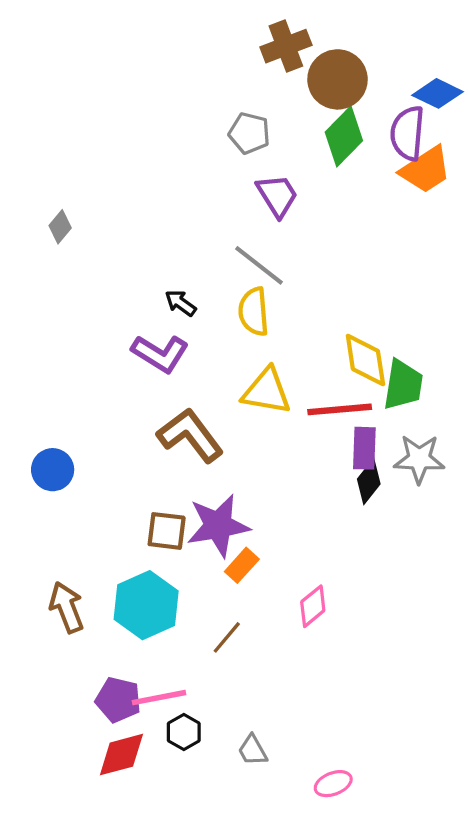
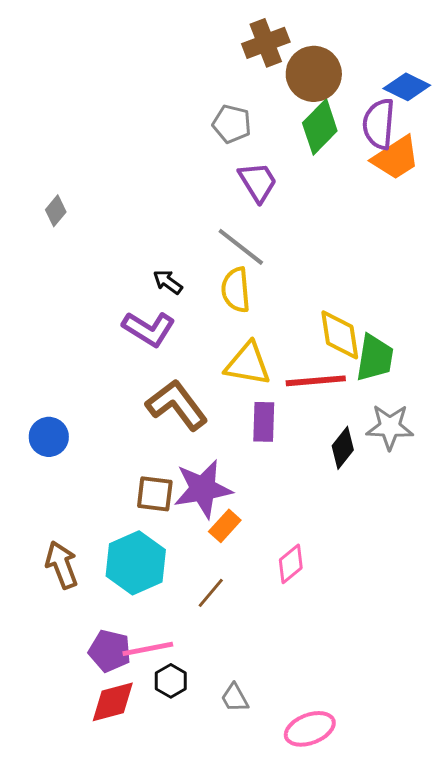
purple rectangle: (364, 448) -> (264, 422), moved
pink ellipse: (333, 784) -> (310, 729), size x1.4

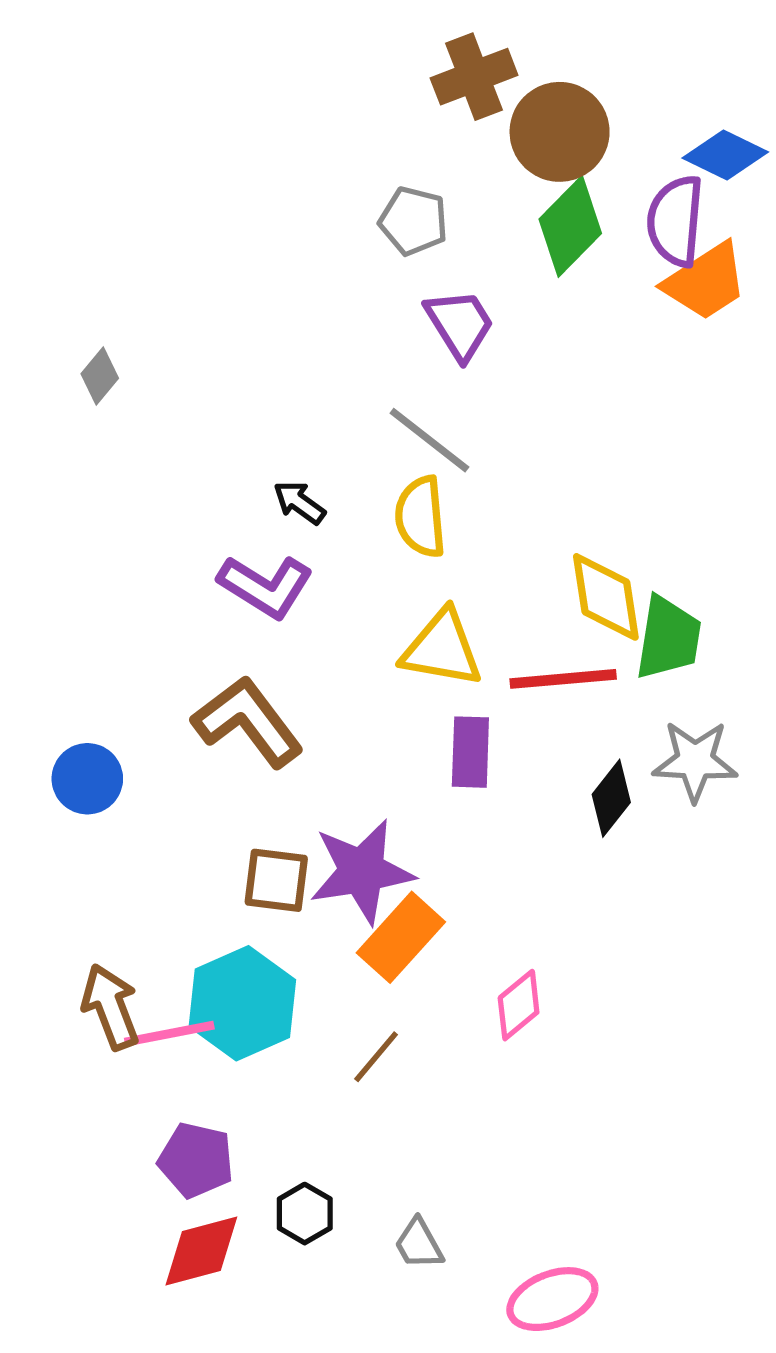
brown L-shape: (177, 405) -> (248, 722), moved
orange rectangle: (225, 526) -> (401, 937), size x1.5
pink line: (148, 649) -> (169, 1034), moved

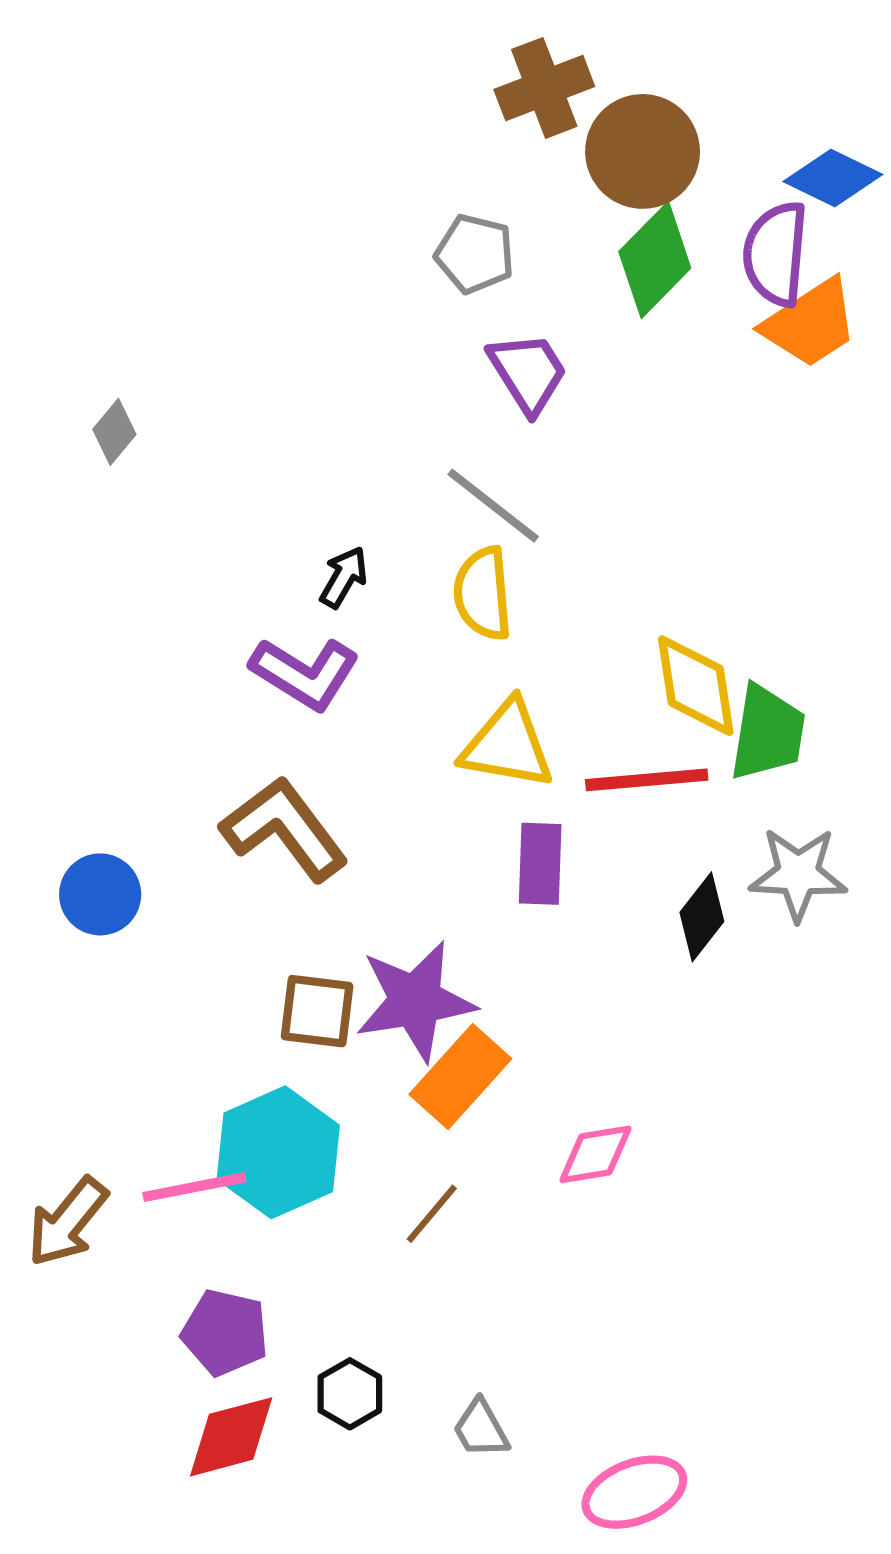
black arrow: (299, 503) -> (344, 577), turned 84
pink diamond: (519, 1005) -> (595, 1154), turned 30
brown arrow: (110, 1007) -> (67, 1222), moved, turned -120

